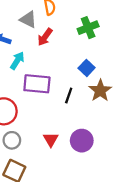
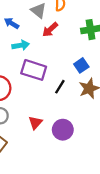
cyan arrow: (17, 61) -> (21, 45), turned 35

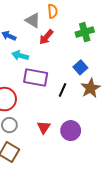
cyan arrow: (21, 45) -> (20, 56), turned -147

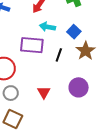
cyan arrow: (20, 56) -> (47, 27), moved
purple circle: (71, 131) -> (79, 87), moved

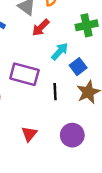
cyan arrow: (47, 27) -> (60, 51), moved, turned 112
black line: (59, 55) -> (55, 92), turned -32

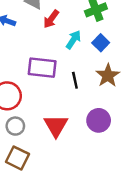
blue square: (78, 67) -> (101, 43), moved
red triangle: (29, 134) -> (56, 126), size x1.5

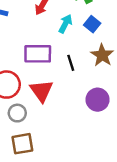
red triangle: (56, 126) -> (41, 91), moved
brown square: (17, 158) -> (22, 144), turned -30

